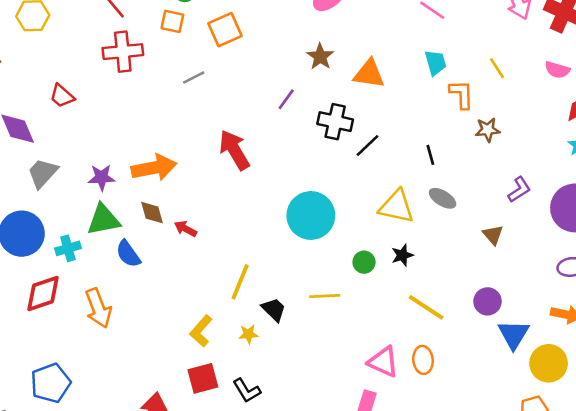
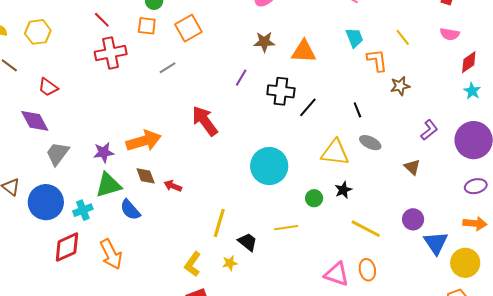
brown star: (320, 57) -> (264, 42), turned -30
red trapezoid: (62, 96) -> (48, 87), moved

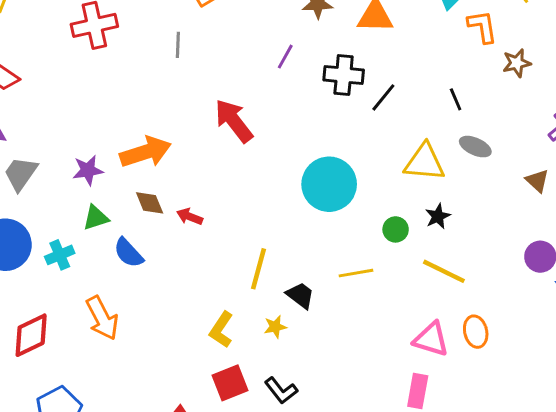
gray line: (168, 68) -> (178, 45), turned -54
green triangle: (108, 185) -> (96, 218), size x0.7
yellow line: (366, 229) -> (444, 271), moved
red diamond: (67, 247) -> (31, 335), moved

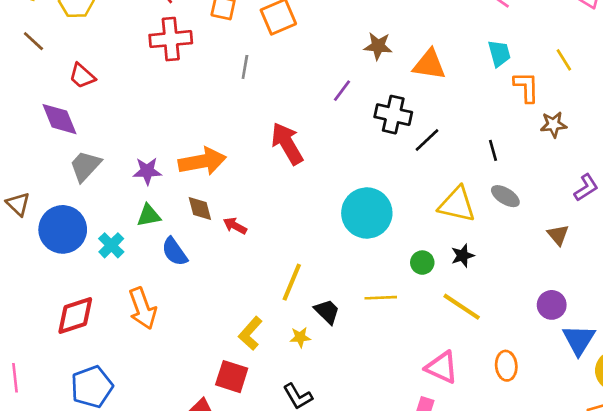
cyan cross: (60, 255) -> (111, 245), turned -30
orange ellipse: (476, 332) -> (506, 366), moved
red square: (230, 383) -> (232, 377), moved, turned 32

